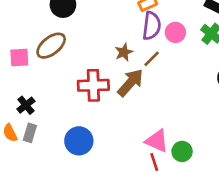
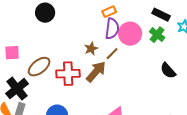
pink circle: (175, 32) -> (130, 34), size x1.5
brown ellipse: (51, 46) -> (39, 67), moved
black cross: (26, 105) -> (17, 89), size x1.6

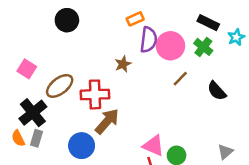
orange rectangle: (109, 12) -> (135, 19), moved
pink square: (12, 53) -> (27, 69), turned 35
brown line: (112, 54) -> (180, 79), moved
brown arrow: (96, 72) -> (107, 121), moved

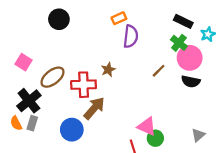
pink circle: (170, 46) -> (190, 58), moved
brown star: (123, 64) -> (108, 70), moved
black semicircle: (217, 91) -> (191, 81), turned -36
pink triangle: (153, 146) -> (147, 126), moved

